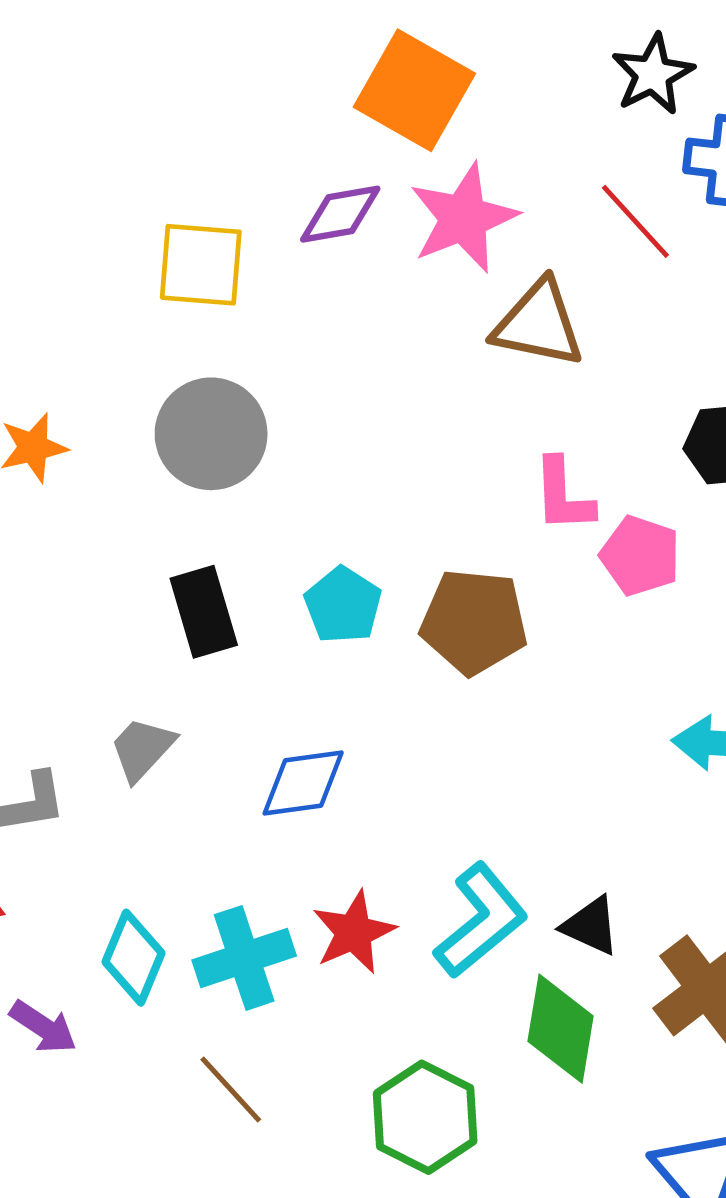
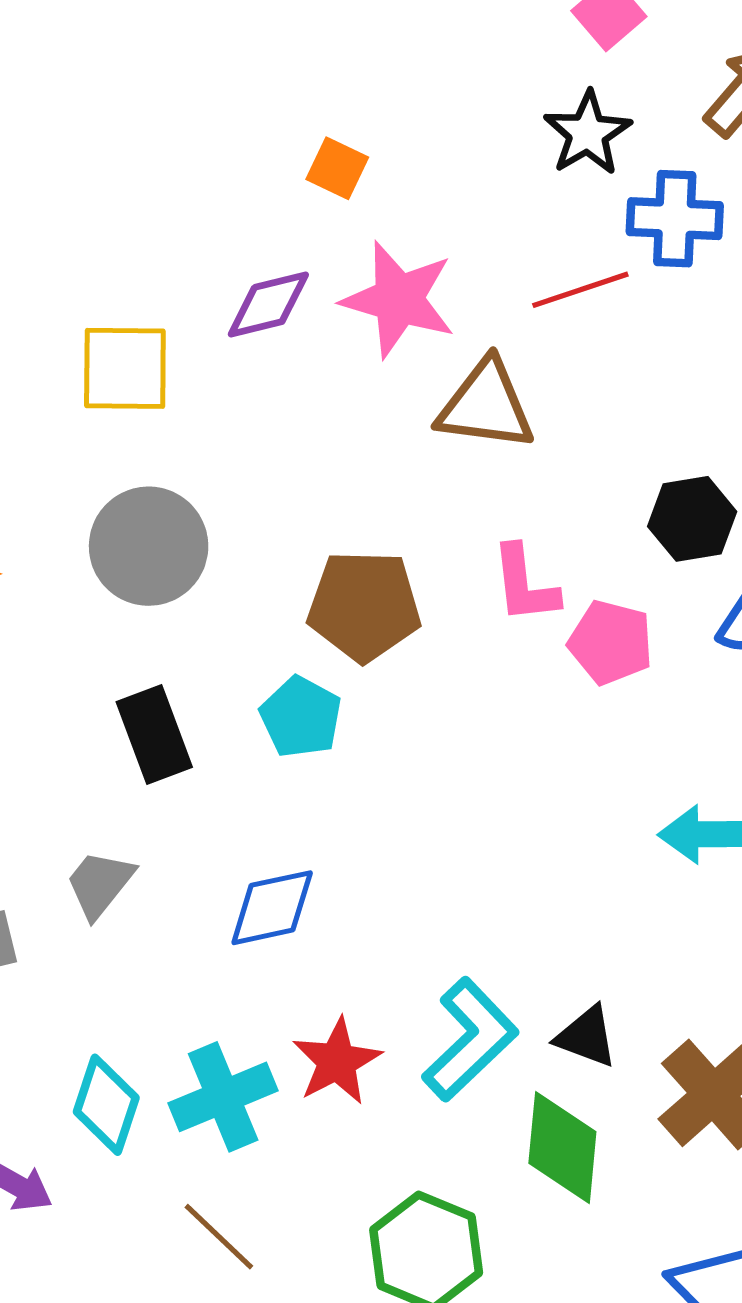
orange square: (414, 90) -> (337, 168), size x0.5
pink star: (463, 218) -> (399, 299), turned -30
red line: (635, 221) -> (580, 290), turned -62
brown pentagon: (474, 622) -> (364, 606), moved

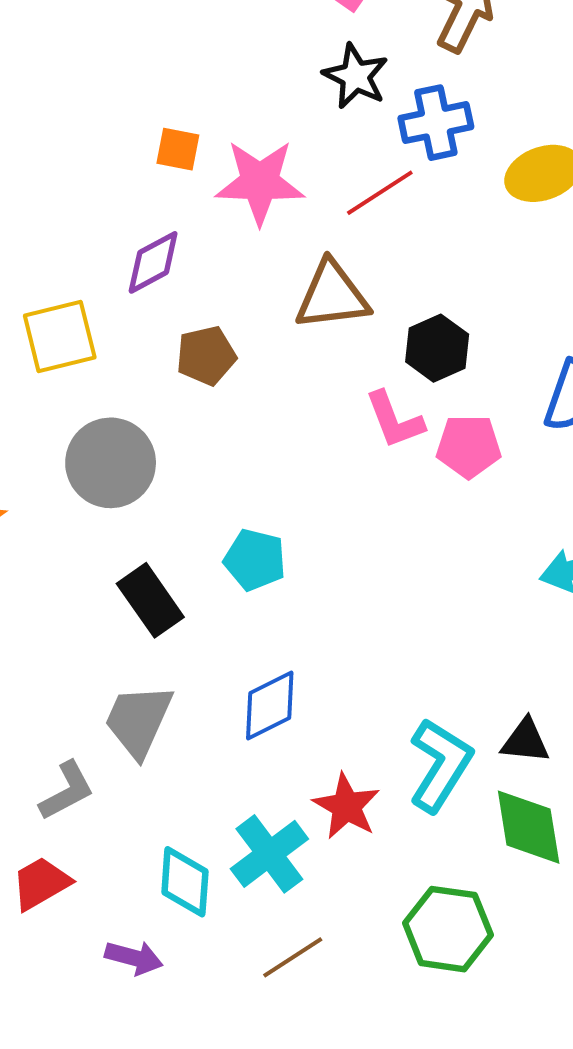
pink star: (399, 299) -> (260, 182), moved
black hexagon: (692, 519) -> (437, 348), moved
brown pentagon: (364, 606) -> (206, 356), moved, size x0.7
gray trapezoid: (100, 884) -> (138, 721), size x1.4
brown line: (219, 1237) -> (293, 957), turned -62

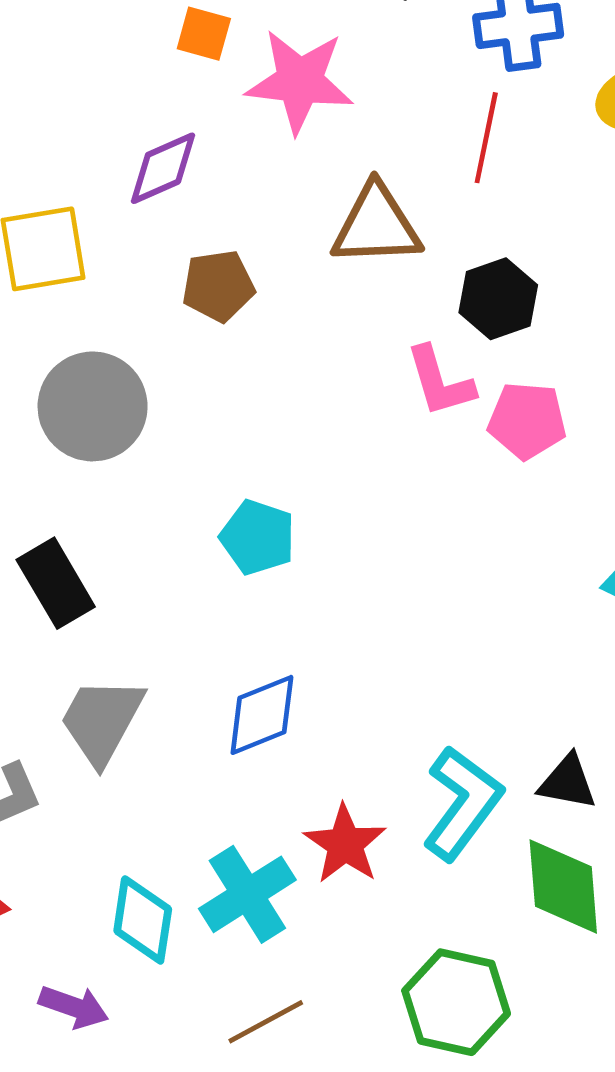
red line: (380, 193) -> (486, 138), moved, turned -50
black rectangle: (150, 600) -> (56, 583), moved

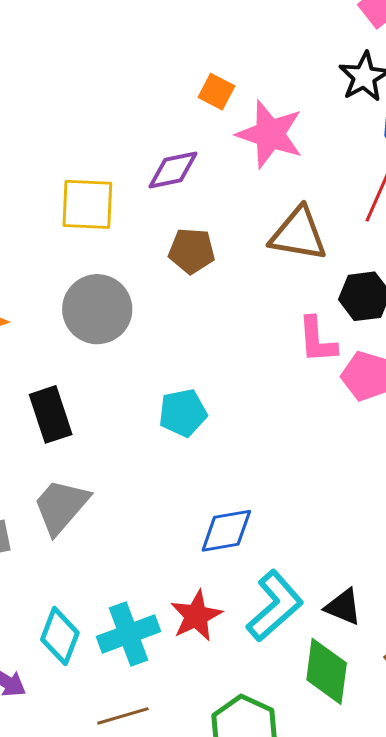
cyan pentagon: (258, 537) -> (183, 413), turned 30
blue diamond: (262, 715) -> (226, 531), moved

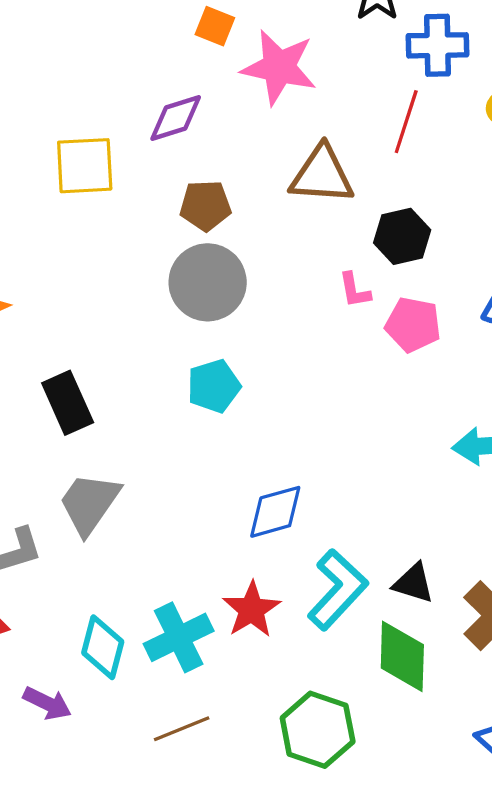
gray circle: (97, 309) -> (208, 282), moved
pink L-shape: (317, 340) -> (355, 290), size x0.7

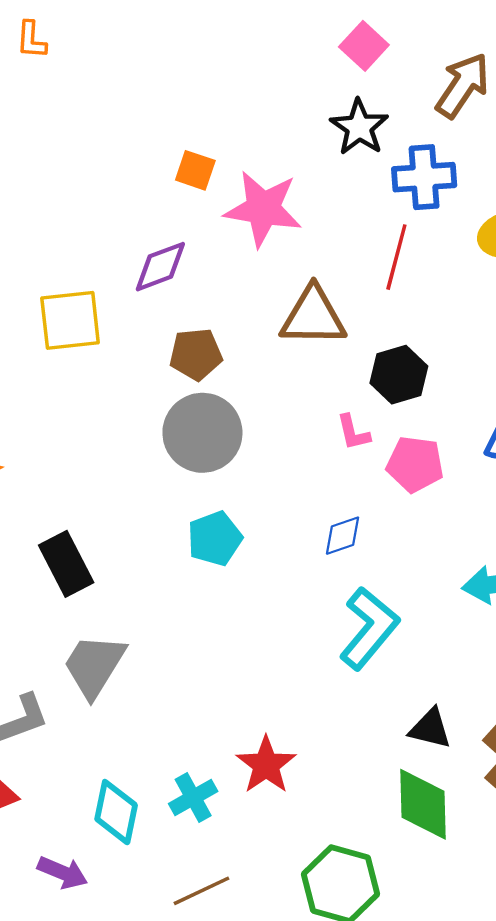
blue diamond: (275, 512) -> (343, 536), moved, size x0.7
cyan L-shape: (338, 590) -> (369, 628), moved
cyan cross: (179, 637) -> (193, 798), size x0.7

